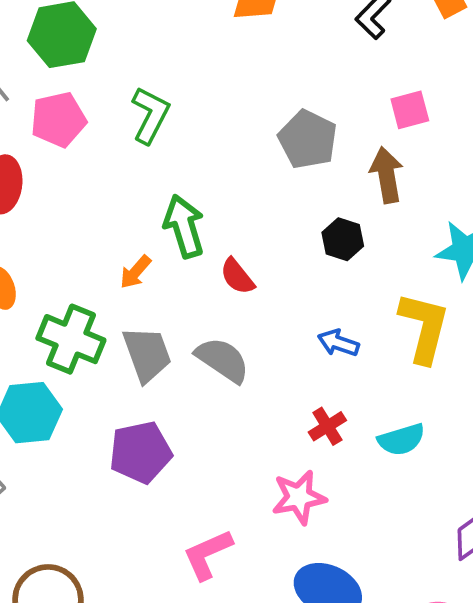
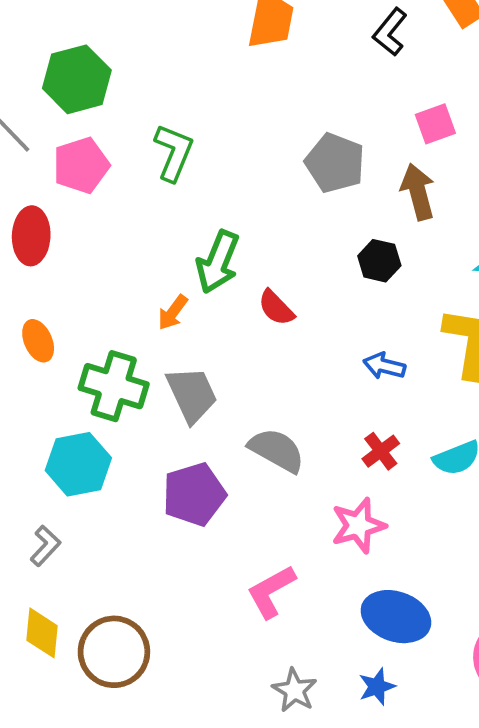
green arrow: (184, 226) -> (218, 262), turned -136
gray semicircle: (223, 360) -> (277, 450), moved

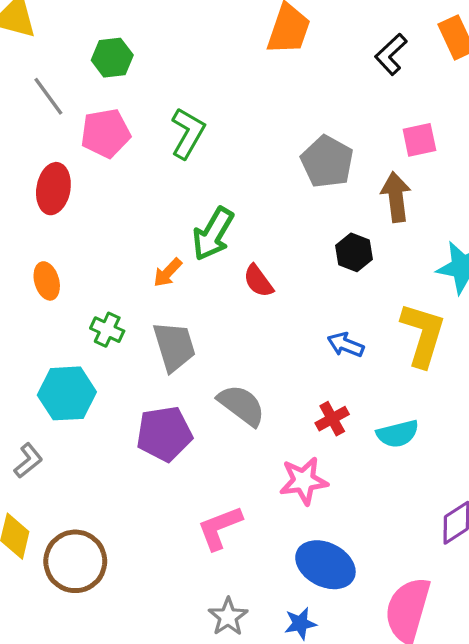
green hexagon: (77, 79) -> (112, 58), size x0.7
green cross: (114, 386) -> (107, 330), size x0.6

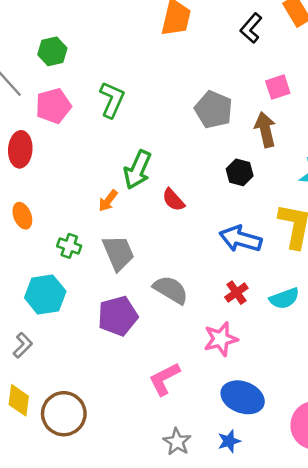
blue arrow: (346, 345) -> (240, 239), size x1.6

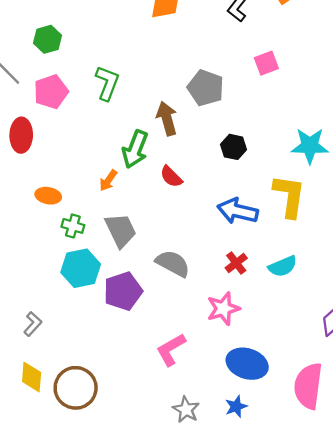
brown arrow: (265, 130) -> (167, 118), moved
orange ellipse: (22, 216) -> (48, 196), moved, turned -55
cyan hexagon: (45, 295) -> (81, 268), moved

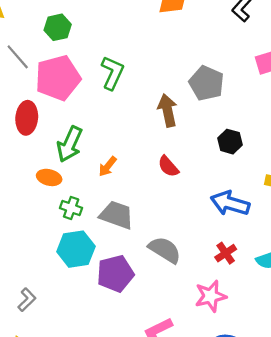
pink pentagon: (51, 92) -> (58, 78), size x1.4
green arrow: (135, 149) -> (70, 144), moved
gray trapezoid: (121, 230) -> (117, 215), turned -48

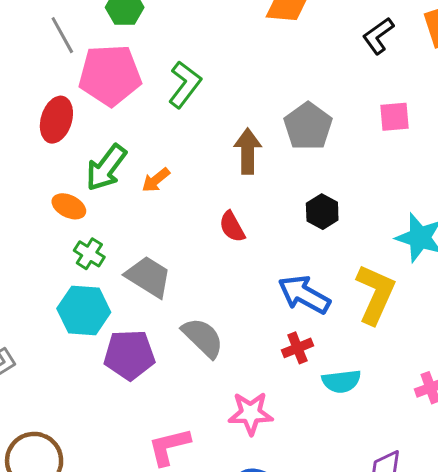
orange arrow: (108, 166) -> (156, 180), moved
red cross: (226, 253) -> (297, 348), moved

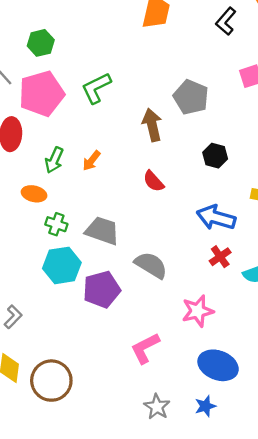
green L-shape: (185, 84) -> (96, 88), turned -140
green arrow: (106, 168) -> (54, 160), size x0.7

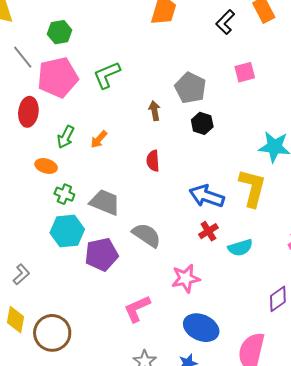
brown arrow: (152, 125) -> (154, 111), size x0.7
black hexagon: (215, 156) -> (202, 123), moved
red semicircle: (154, 181) -> (153, 161), turned 35

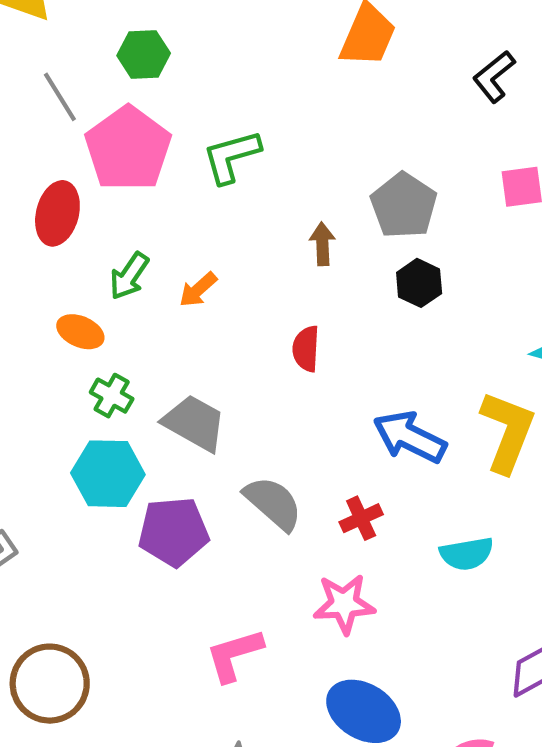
pink pentagon: (58, 77) -> (128, 149), turned -30
red cross: (208, 231) -> (361, 518), moved

